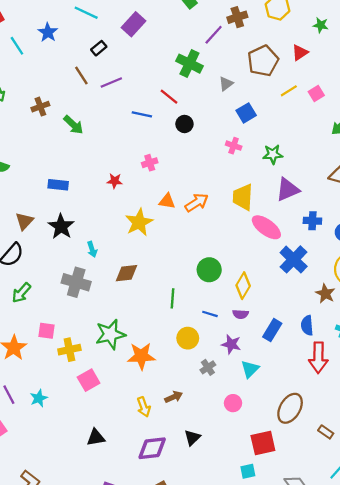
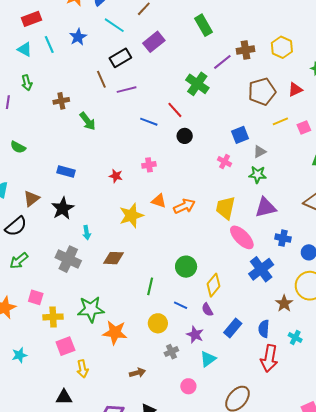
black rectangle: (99, 48) -> (120, 58), size x1.5
gray triangle: (226, 84) -> (260, 152), moved
purple semicircle: (241, 314) -> (207, 310), turned 48
yellow arrow: (144, 407) -> (83, 369), moved

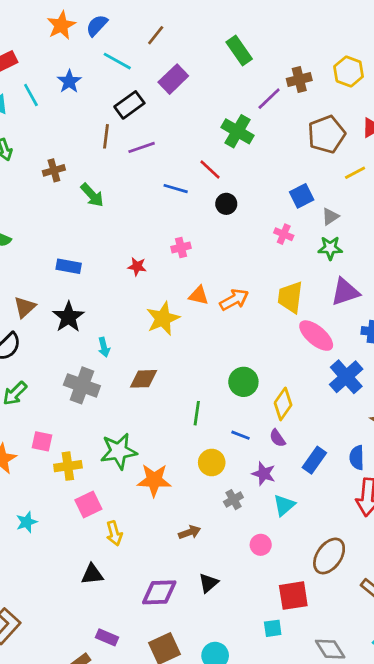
brown line: (101, 79) -> (106, 136), turned 36

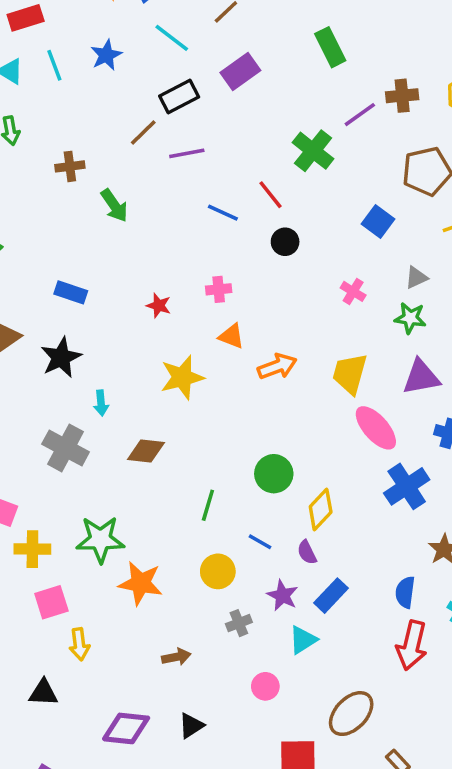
brown line: (106, 136) -> (143, 132), turned 30
blue square: (302, 196) -> (378, 221), moved, turned -35
orange triangle: (199, 295) -> (231, 336), moved
blue rectangle: (314, 460) -> (331, 596), moved

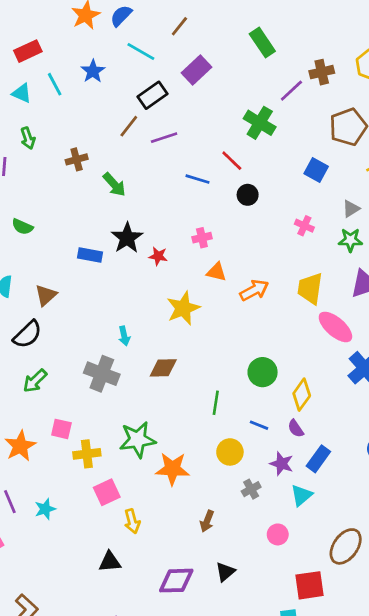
black star: (61, 357) -> (127, 238), moved
brown arrow: (176, 657) -> (207, 521), turned 130

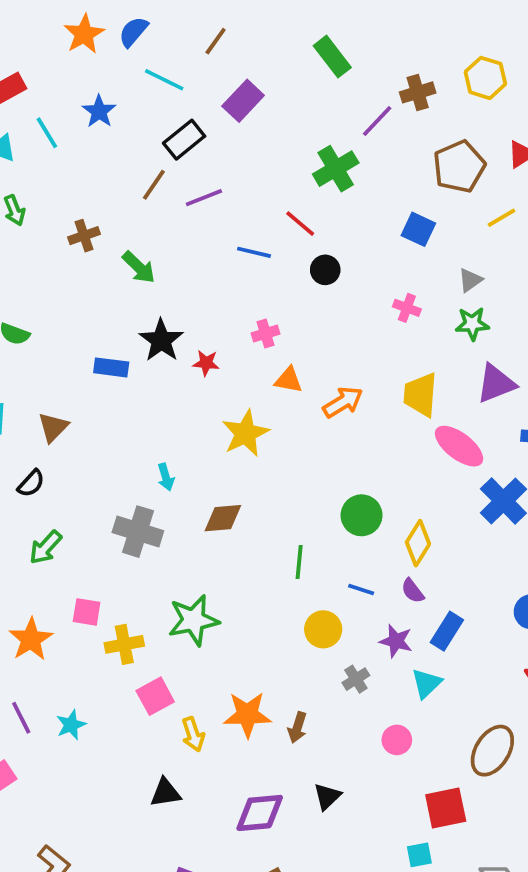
green cross: (260, 123) -> (336, 169), turned 32
black semicircle: (27, 334) -> (31, 483), size x0.7
orange star: (172, 469) -> (247, 715), moved

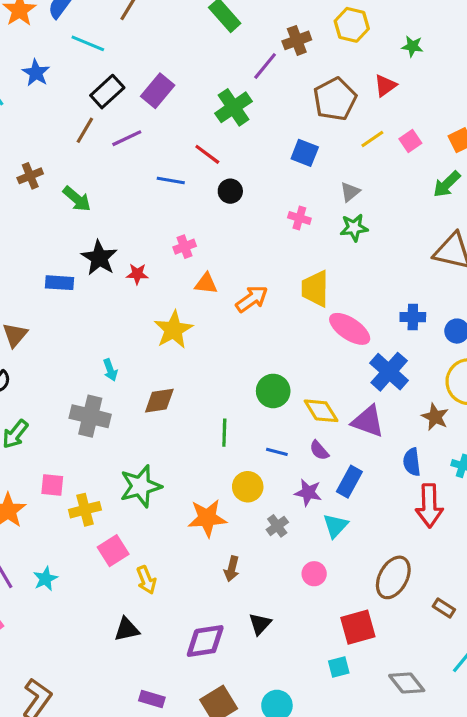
purple rectangle: (243, 101) -> (158, 91), moved
purple triangle: (496, 383) -> (368, 421), moved, turned 45
yellow diamond: (418, 543) -> (321, 411), turned -60
orange star: (247, 715) -> (207, 518), moved

